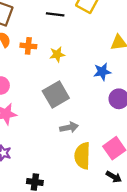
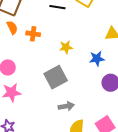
yellow star: (57, 54) -> (66, 47), moved

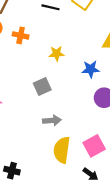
gray square: (56, 77) -> (42, 87), size x0.7

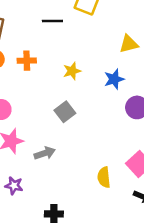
gray arrow: (52, 120) -> (45, 153), moved
yellow semicircle: (62, 150) -> (104, 177), size x0.7

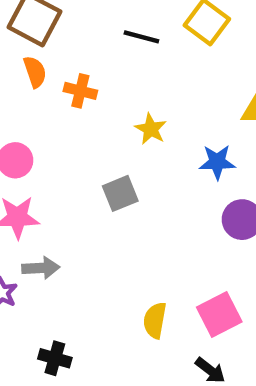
yellow star: (72, 71) -> (151, 129), turned 30
gray arrow: (45, 153) -> (41, 268), moved

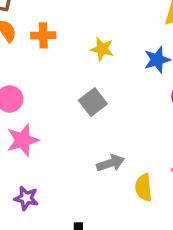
gray arrow: (41, 268) -> (111, 163), moved

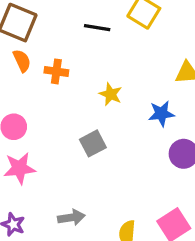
gray arrow: (111, 163) -> (71, 217), moved

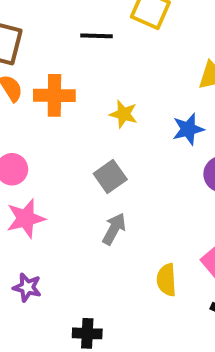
orange cross: (56, 71) -> (54, 95), size x1.4
gray arrow: (71, 217) -> (114, 229), moved, turned -45

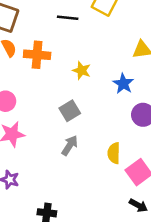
blue star: (188, 129) -> (123, 84), turned -30
yellow semicircle: (166, 280) -> (114, 153), moved

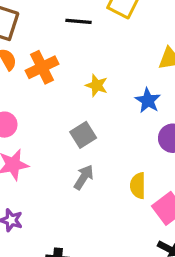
orange cross: (37, 55) -> (42, 67), turned -30

